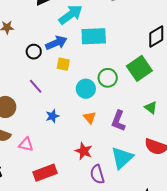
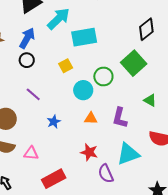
blue arrow: (56, 43) -> (27, 38), moved, turned -30
yellow square: (63, 64) -> (66, 66), moved, turned -32
orange triangle: (90, 118) -> (91, 118), turned -40
cyan triangle: (122, 158) -> (128, 154), turned 30

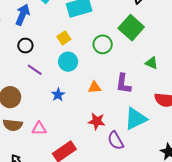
black circle: (27, 60) -> (25, 46), moved
cyan circle: (83, 90) -> (68, 62), moved

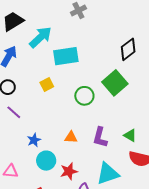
cyan circle: (68, 62) -> (46, 161), moved
green triangle: (152, 63) -> (130, 135), moved
red star: (97, 121) -> (69, 171), turned -30

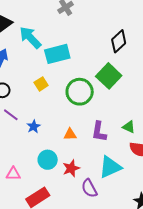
cyan arrow: (40, 37) -> (30, 38), turned -85
green circle: (84, 96) -> (80, 92), size x1.4
blue star: (34, 140) -> (34, 126), moved

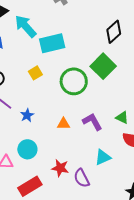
purple L-shape: (99, 132) -> (92, 122), turned 140
cyan circle: (48, 160) -> (27, 149), moved
cyan triangle: (110, 167) -> (103, 157), size x0.7
red star: (71, 168) -> (60, 168), moved, turned 30

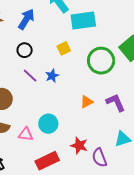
blue star: (27, 115) -> (52, 76), moved
orange triangle: (63, 124) -> (87, 102), turned -32

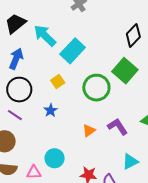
cyan rectangle: (83, 20) -> (73, 51), turned -30
black circle: (25, 50) -> (19, 90), size x1.6
purple line: (30, 76) -> (15, 115), moved

